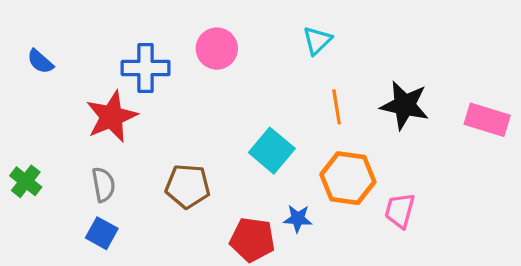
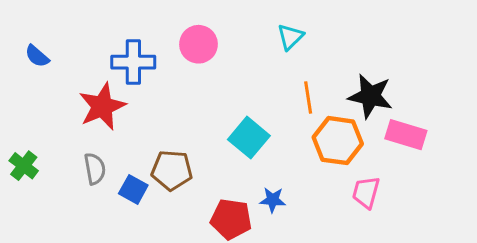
pink rectangle: (487, 120) -> (406, 135), moved
orange hexagon: (348, 178) -> (338, 141), moved
blue square: (102, 233) -> (133, 189), moved

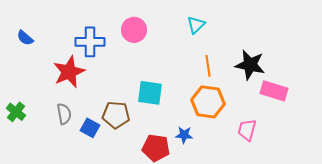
cyan square: (249, 138) -> (150, 93), moved, turned -32
orange hexagon: (338, 141) -> (208, 102), moved

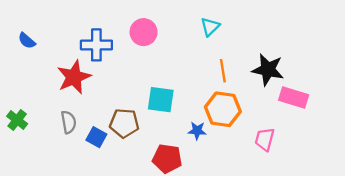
blue star: (184, 135) -> (197, 131), moved

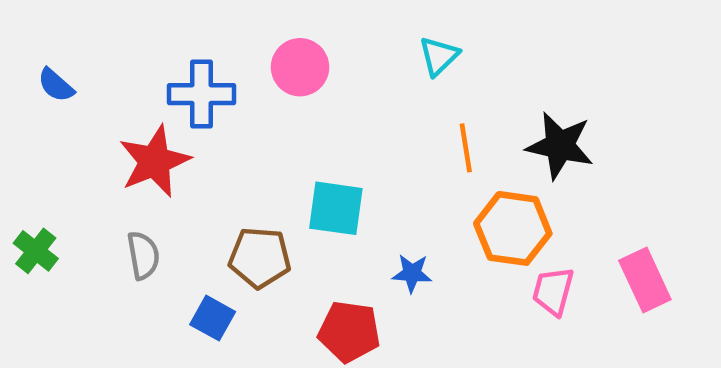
pink rectangle: (294, 97) -> (645, 280), moved, turned 48
orange hexagon: (223, 109) -> (513, 228), moved
blue square: (96, 137) -> (213, 318), moved

